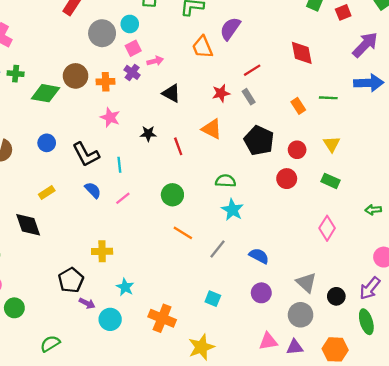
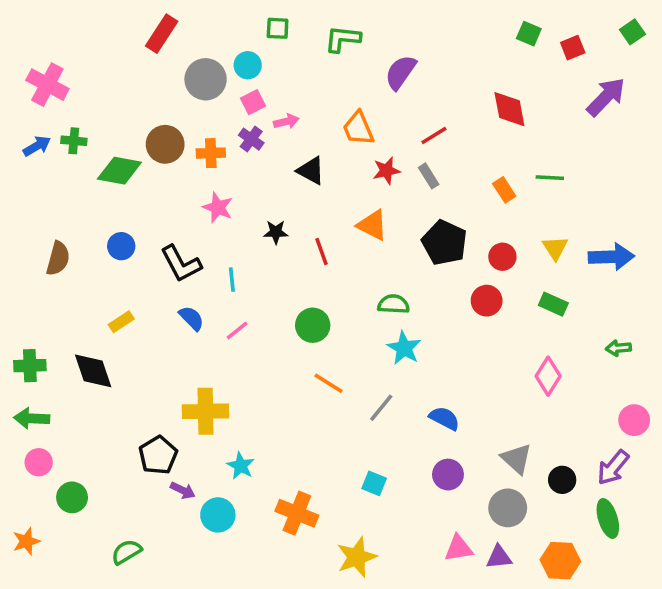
orange trapezoid: (202, 47) -> (358, 128), moved
blue arrow: (369, 83) -> (611, 257), moved
yellow cross: (102, 251) -> (206, 411), size x1.4

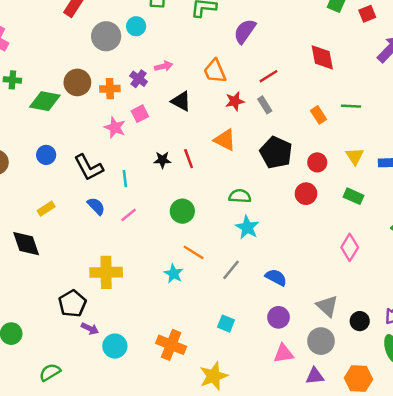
pink square: (253, 102) -> (140, 114), moved
black star: (276, 232) -> (162, 160), moved
cyan star: (241, 466) -> (174, 274), moved
pink triangle: (459, 548) -> (284, 354), moved

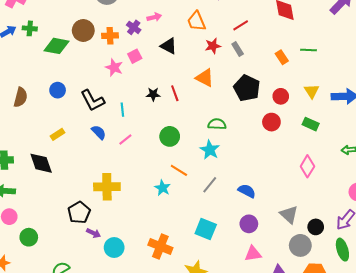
cyan star: (247, 227) -> (210, 150), moved
cyan square: (226, 324) -> (206, 229), size x1.5
gray circle: (321, 341) -> (300, 245), moved

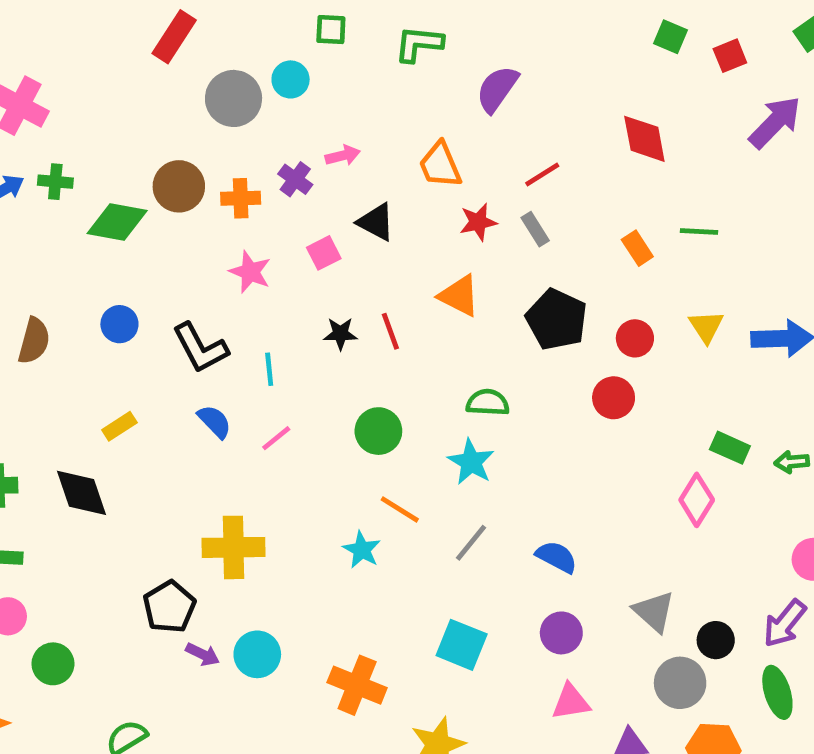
pink square: (135, 56) -> (324, 253), moved
green rectangle: (311, 124) -> (730, 448), moved
cyan circle: (114, 248) -> (257, 654), moved

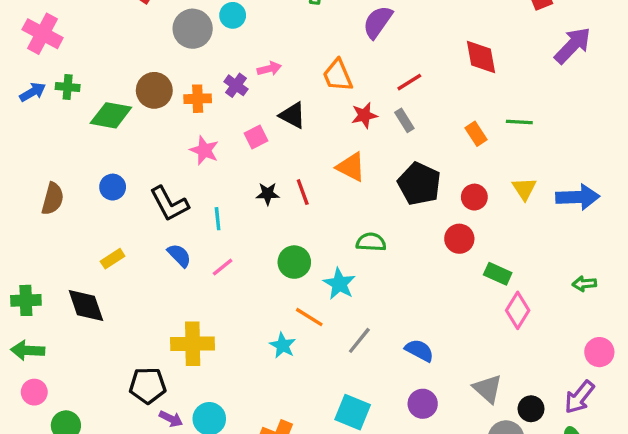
green rectangle: (730, 448) -> (498, 274), moved
cyan star: (471, 462) -> (339, 284), moved
black pentagon: (169, 607) -> (148, 385), turned 30

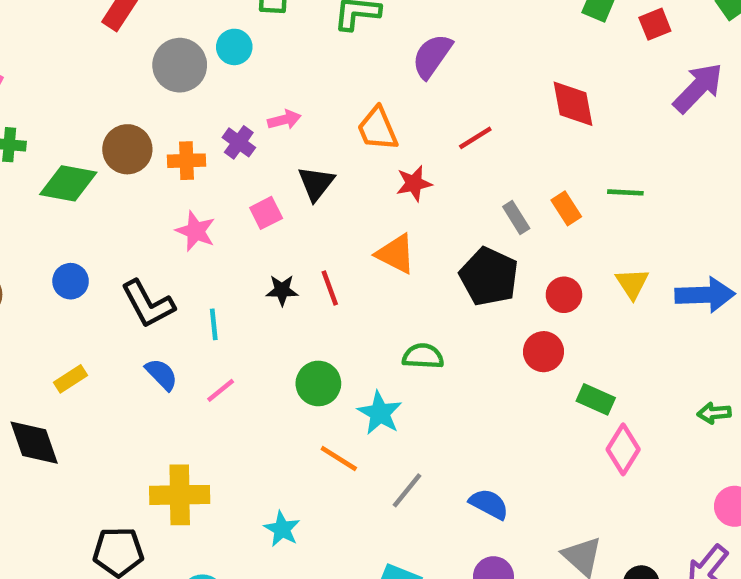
black triangle: (293, 115) -> (316, 183), turned 40
gray rectangle: (404, 120) -> (516, 217), moved
cyan star: (283, 345) -> (282, 529), moved

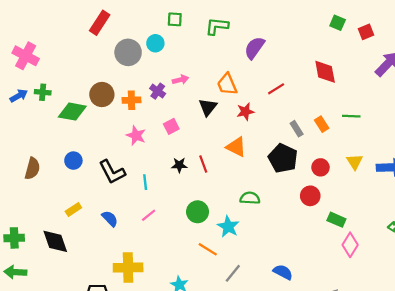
black triangle: (316, 183) -> (208, 107), moved
blue semicircle: (161, 374) -> (110, 219), moved
gray line: (407, 490) -> (233, 273), moved

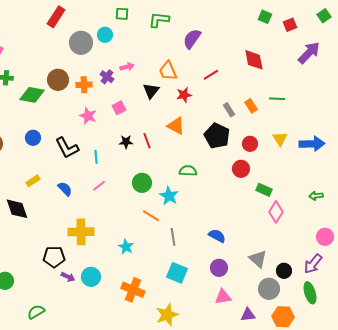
gray line: (233, 273) -> (173, 237), turned -48

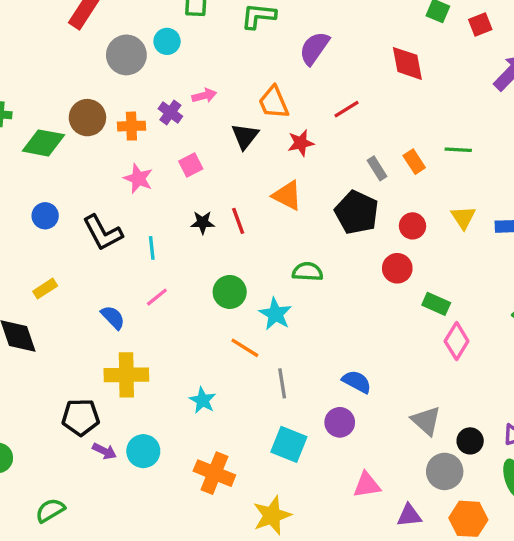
red diamond: (254, 60) -> (407, 63), moved
blue semicircle: (65, 189) -> (113, 317), moved
purple circle: (219, 268) -> (340, 422), moved

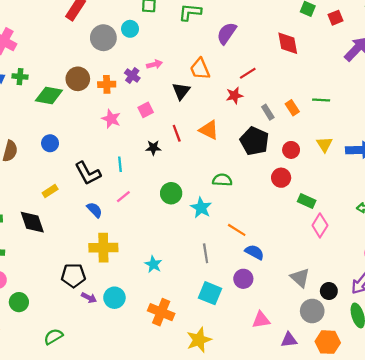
red star: (301, 143) -> (234, 95), moved
red line: (238, 221) -> (177, 133), moved
black L-shape: (103, 233) -> (88, 173), moved
orange line: (245, 348) -> (237, 230), moved

